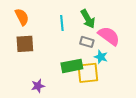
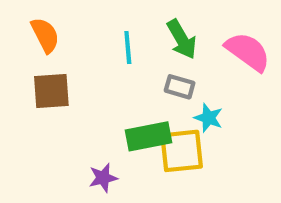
pink semicircle: (109, 36) -> (248, 52), moved
purple star: (38, 86) -> (103, 178), moved

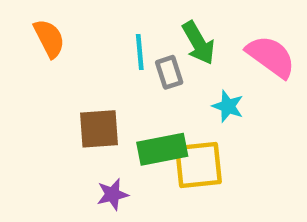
gray rectangle: (180, 87) -> (169, 72), moved, turned 56
brown square: (51, 91) -> (99, 129), moved
cyan star: (209, 118) -> (228, 106), moved

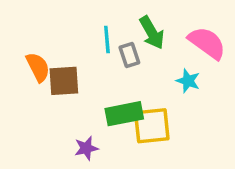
orange semicircle: (49, 38) -> (38, 67), moved
cyan star: (228, 106) -> (188, 81), moved
brown square: (99, 129) -> (64, 81), moved

